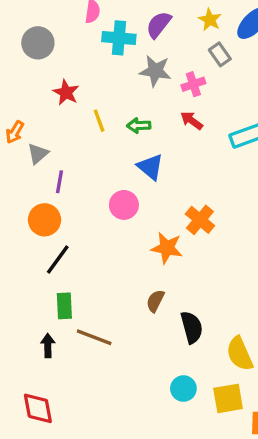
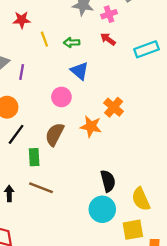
red star: (66, 92) -> (22, 20), turned -30
purple line: (59, 182) -> (22, 72), moved
brown semicircle: (155, 301) -> (55, 134), moved, size x1.5
green rectangle: (64, 306) -> (34, 157), moved
cyan circle: (183, 389) -> (102, 209), moved, size x1.5

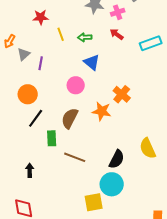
black semicircle: (108, 181) -> (117, 159), turned 42
brown line: (41, 188) -> (75, 157), moved
yellow semicircle: (141, 199) -> (148, 148), moved
yellow square: (133, 230) -> (94, 202), moved

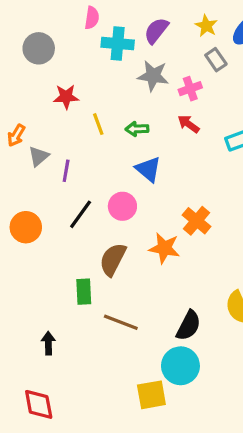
orange circle: (28, 94) -> (26, 227), moved
black line: (36, 118) -> (81, 214), moved

